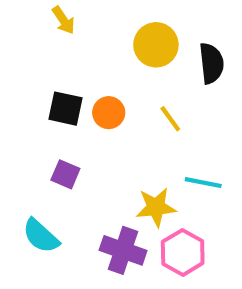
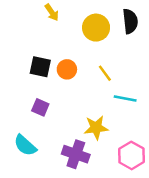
yellow arrow: (63, 20) -> (52, 12), moved
black semicircle: (211, 63) -> (130, 21), moved
cyan line: (203, 183) -> (125, 98), moved
pink hexagon: (183, 252) -> (131, 155), moved

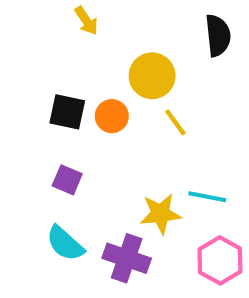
yellow circle: (96, 28) -> (152, 76), moved
cyan line: (125, 98) -> (207, 197), moved
cyan semicircle: (25, 145) -> (65, 243), moved

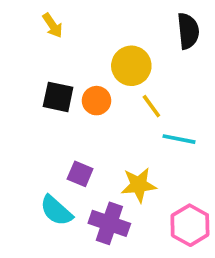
yellow arrow: (86, 21) -> (53, 25), moved
purple square: (67, 180) -> (80, 174), moved
cyan line: (207, 197) -> (179, 139), moved

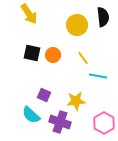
yellow arrow: (53, 25) -> (29, 14), size x1.5
yellow circle: (131, 66) -> (77, 25), moved

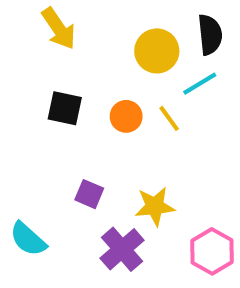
orange circle: (53, 55) -> (126, 116), moved
cyan line: (98, 76) -> (200, 84), moved, turned -42
cyan semicircle: (31, 115) -> (28, 239), moved
purple cross: (60, 122) -> (122, 249), turned 30

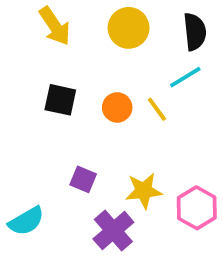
yellow circle: (157, 51) -> (129, 28), moved
cyan semicircle: (28, 239) -> (26, 221), turned -72
pink hexagon: (212, 251) -> (197, 208), moved

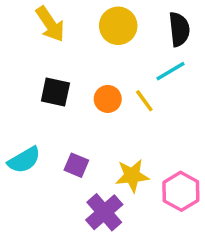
cyan semicircle: (26, 221) -> (24, 160), moved

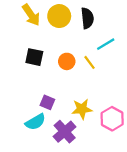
yellow circle: (118, 26) -> (59, 16), moved
black semicircle: (179, 29) -> (87, 18), moved
cyan semicircle: (24, 160) -> (35, 122), moved

